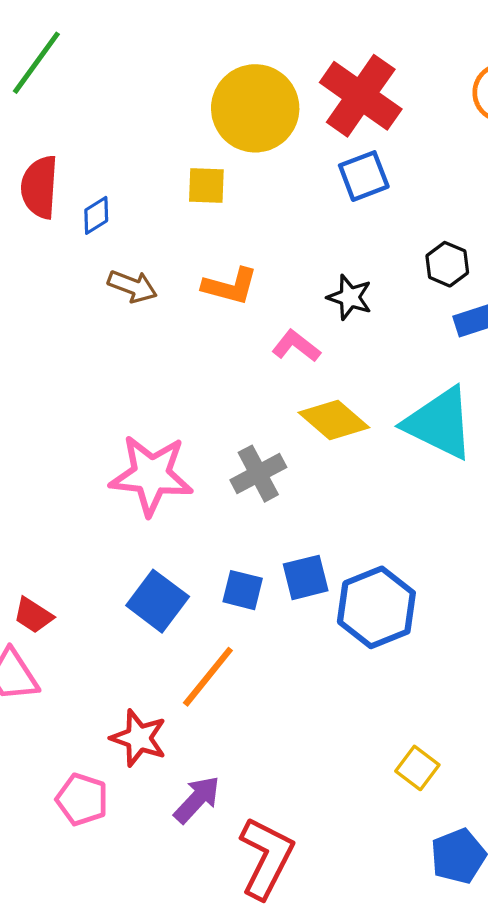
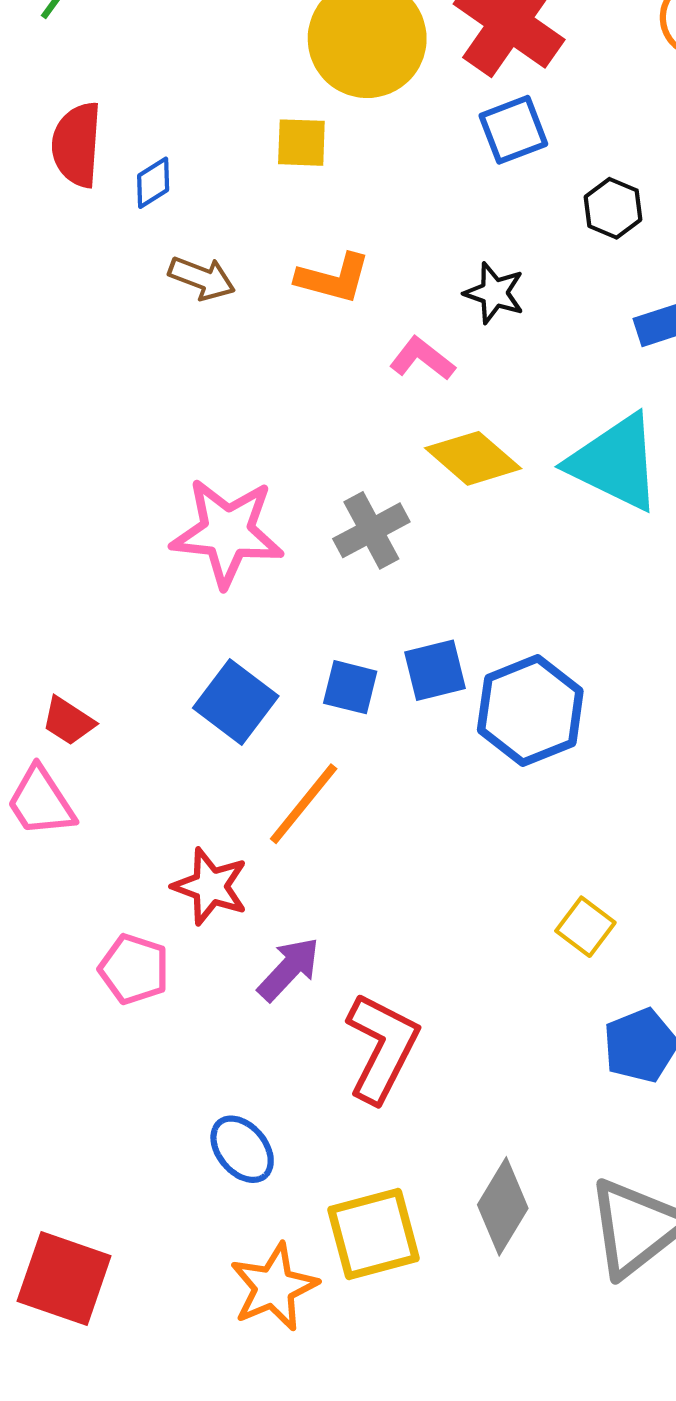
black hexagon: (447, 264) -> (613, 208), moved

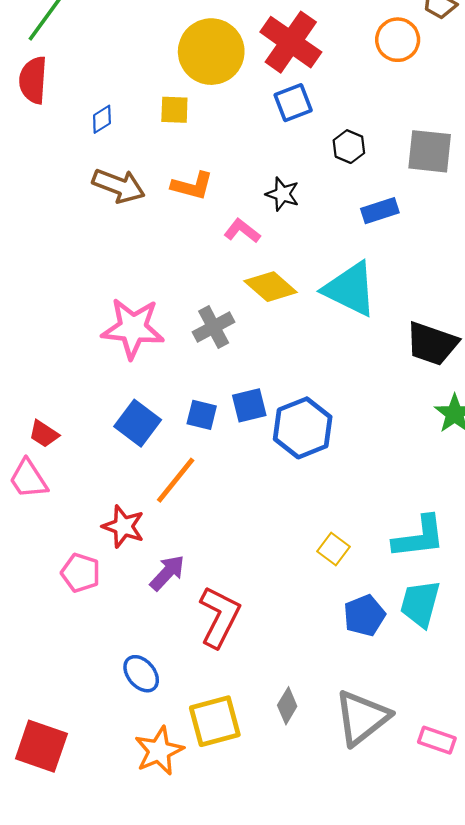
red semicircle: (77, 145) -> (33, 80), moved
blue diamond: (153, 183) -> (102, 119), moved
brown arrow: (202, 278) -> (119, 186), size x1.4
gray diamond: (503, 1206) -> (287, 706), size x0.7

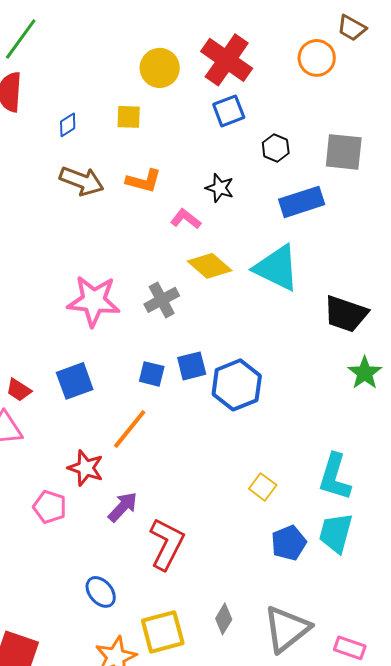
yellow circle: (211, 52) -> (160, 68), size x0.7
blue rectangle: (380, 211) -> (302, 202), size x1.4
blue square: (138, 423) -> (75, 381), moved, turned 33
cyan L-shape: (419, 537) -> (335, 477), turned 114

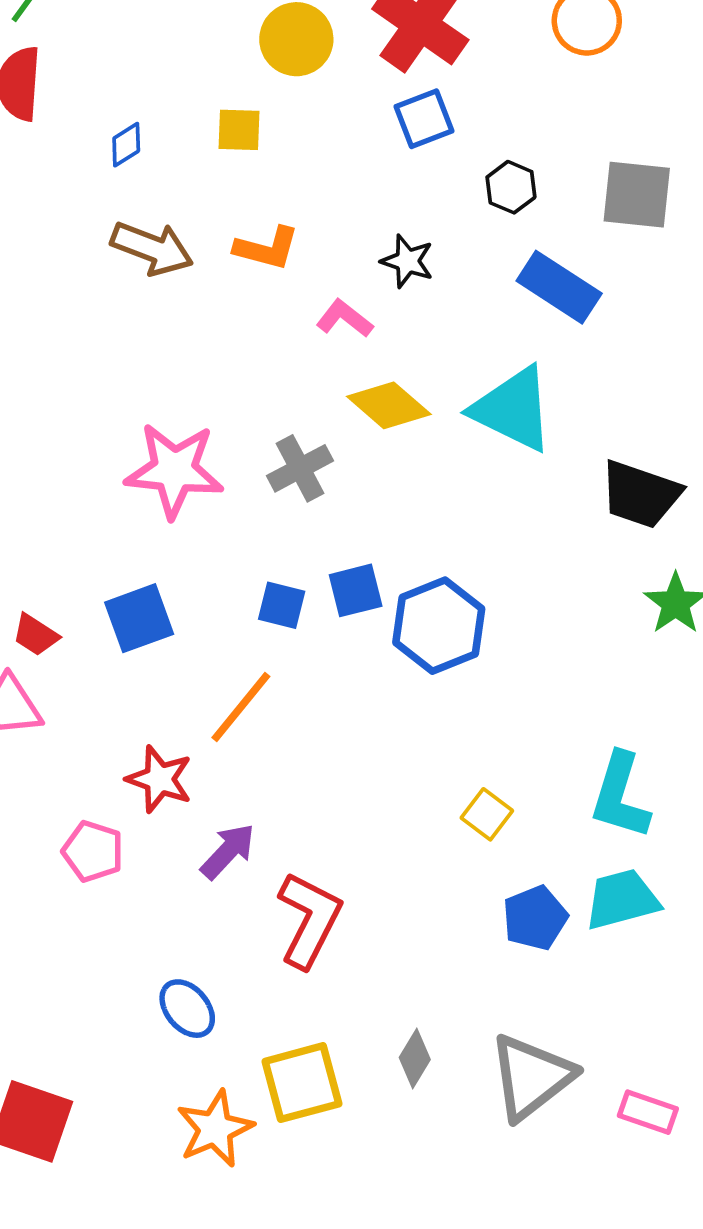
blue rectangle: (302, 202) -> (559, 287), turned 51
cyan trapezoid: (336, 533) -> (622, 899), turned 60

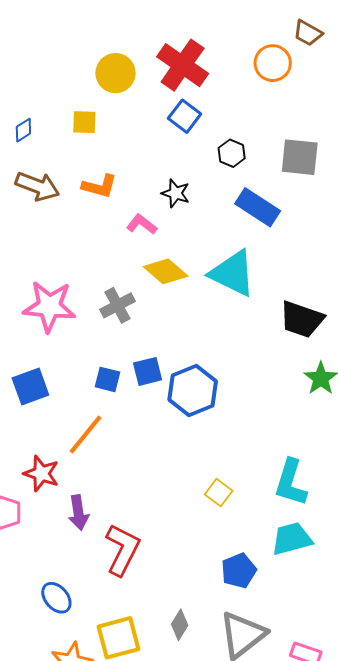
blue square: (424, 119) -> (185, 116), turned -32
purple arrow: (228, 851) -> (78, 513), turned 128
blue pentagon: (535, 918) -> (239, 571), moved

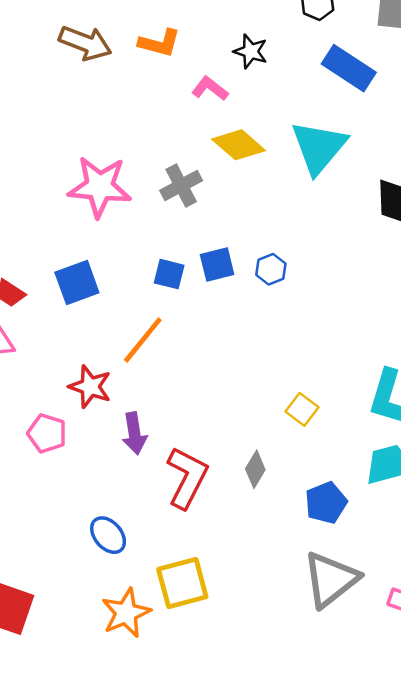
cyan triangle: (233, 273) -> (319, 147), turned 44
blue hexagon: (193, 390) -> (271, 269), moved, size x0.5
gray diamond: (180, 625) -> (255, 469), moved

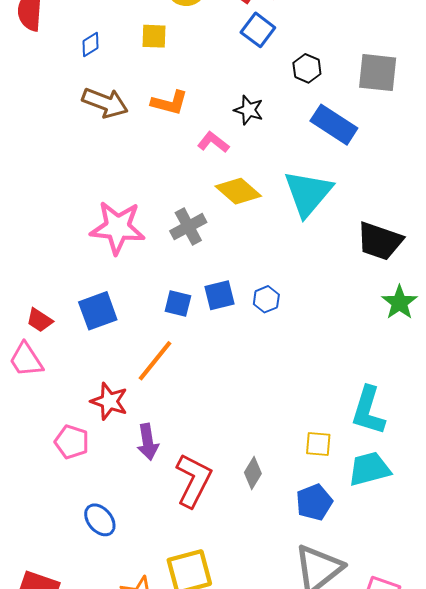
yellow square: (302, 409) -> (318, 444), moved, turned -32
blue ellipse: (108, 535) -> (100, 520), moved

